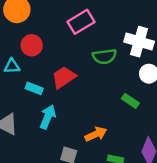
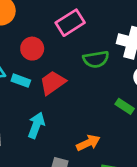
red circle: (32, 45) -> (32, 49), moved
cyan rectangle: (34, 88) -> (21, 81), moved

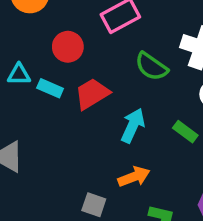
green semicircle: (96, 59) -> (151, 67), turned 40
cyan arrow: (36, 125) -> (133, 126), moved

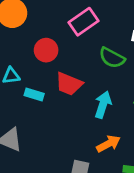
cyan rectangle: (50, 88) -> (34, 94), moved
red trapezoid: (92, 94) -> (69, 84), turned -120

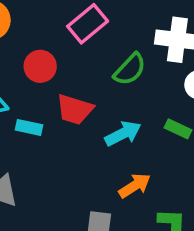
green semicircle: (112, 58) -> (130, 69), turned -70
cyan arrow: (103, 105) -> (123, 134), turned 50

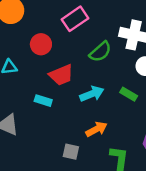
red trapezoid: (75, 109) -> (61, 75), turned -45
cyan rectangle: (29, 127) -> (43, 101), moved

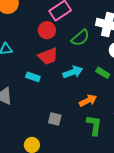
red circle: (41, 44) -> (47, 30), moved
orange arrow: (96, 129) -> (88, 100), moved

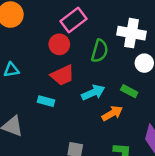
green semicircle: (80, 38) -> (100, 51), turned -30
orange arrow: (88, 100) -> (112, 113), moved

